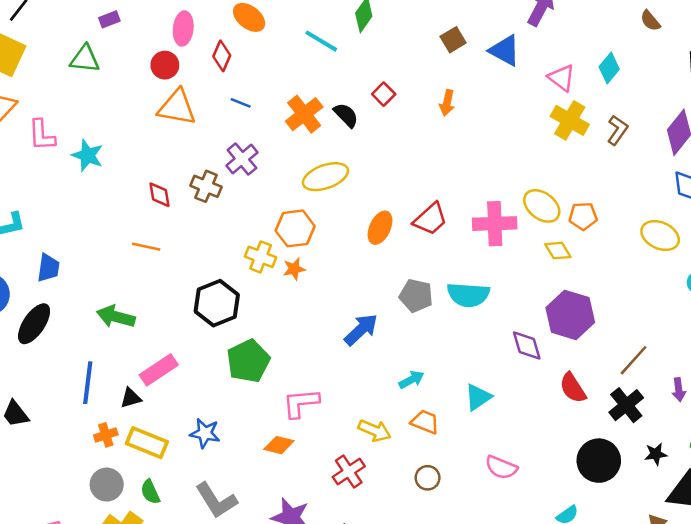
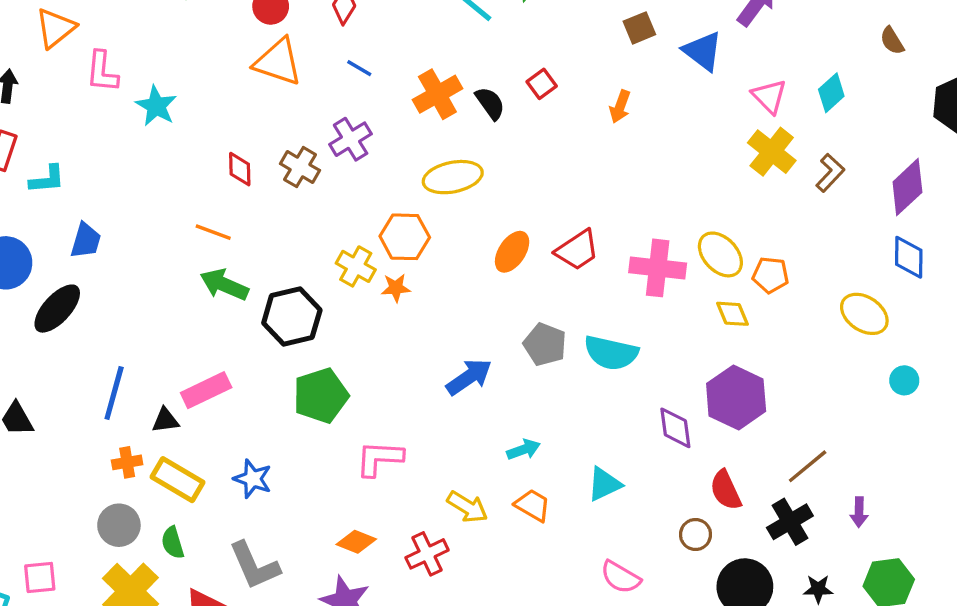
green arrow: (116, 317) -> (224, 285), moved
orange diamond: (279, 445) -> (356, 542), moved
brown circle: (428, 478) -> (696, 535), moved

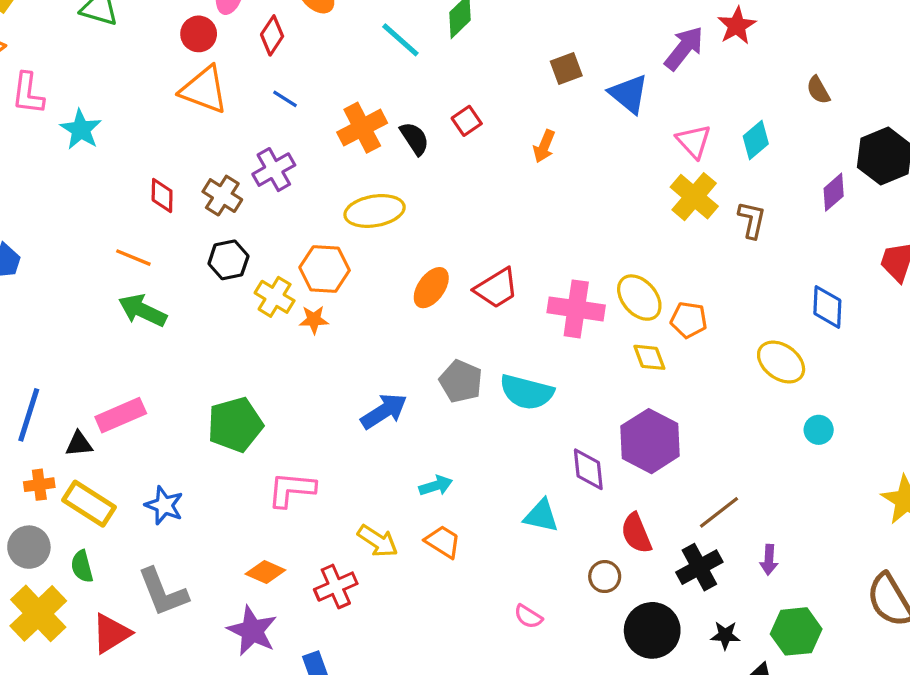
brown L-shape: (830, 173) -> (752, 220), turned -33
purple diamond: (907, 187) -> (834, 192), moved, size x0.7
black hexagon: (292, 317) -> (228, 260), moved, size x0.7
cyan triangle: (604, 484) -> (541, 516), moved, turned 36
pink semicircle: (620, 577) -> (528, 616), size x0.7

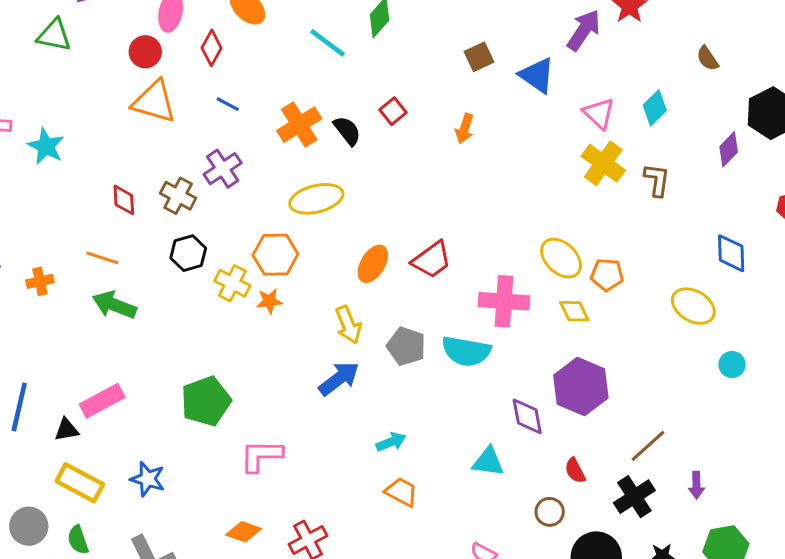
pink cross: (576, 309) -> (504, 301), moved
orange cross: (39, 485) -> (40, 281), moved
red semicircle: (636, 533) -> (575, 471), size x0.7
yellow arrow: (378, 541) -> (348, 325), moved, turned 39

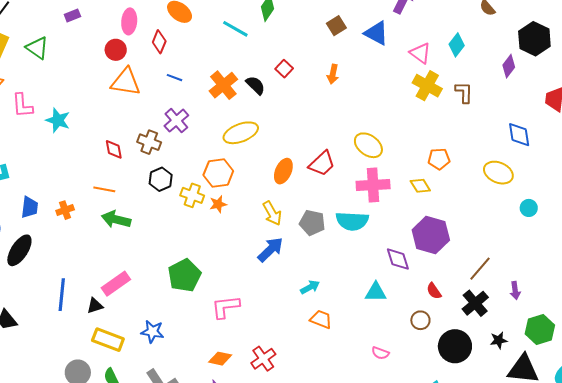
green triangle: (54, 35) -> (37, 48), moved, turned 30
yellow ellipse: (561, 258) -> (368, 145), moved

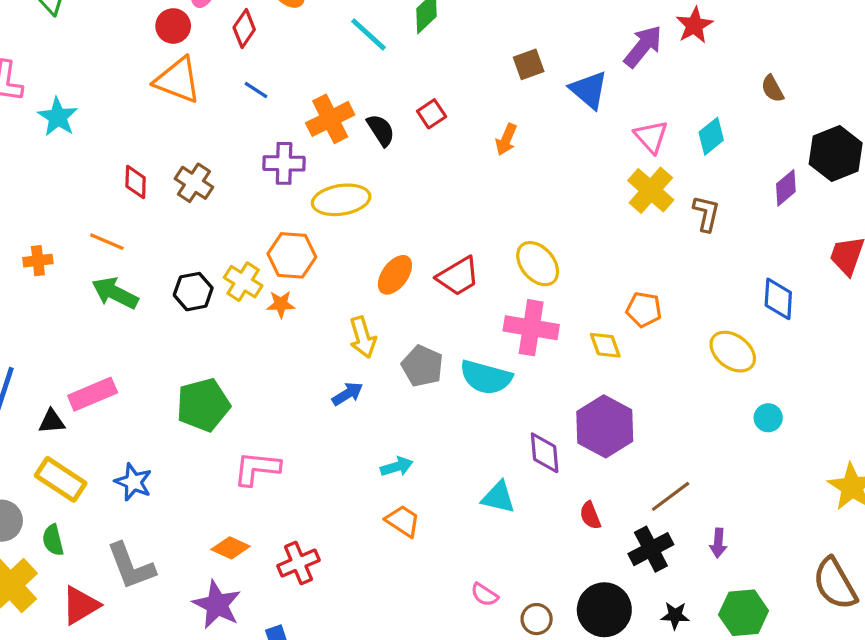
purple cross: (176, 121) -> (284, 163), moved, turned 30
black hexagon: (161, 179) -> (193, 292), moved
blue arrow: (270, 250) -> (347, 394), size x0.7
brown circle: (420, 320) -> (537, 619), moved

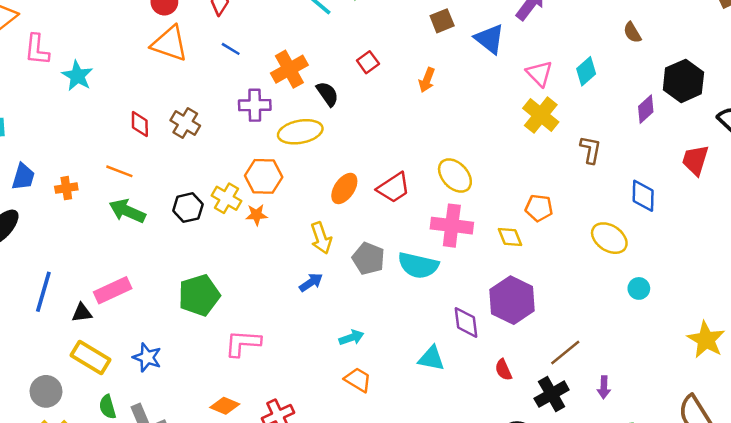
black semicircle: (381, 130) -> (327, 94), moved
brown L-shape: (706, 213) -> (591, 150), moved
green semicircle: (53, 540) -> (108, 407), moved

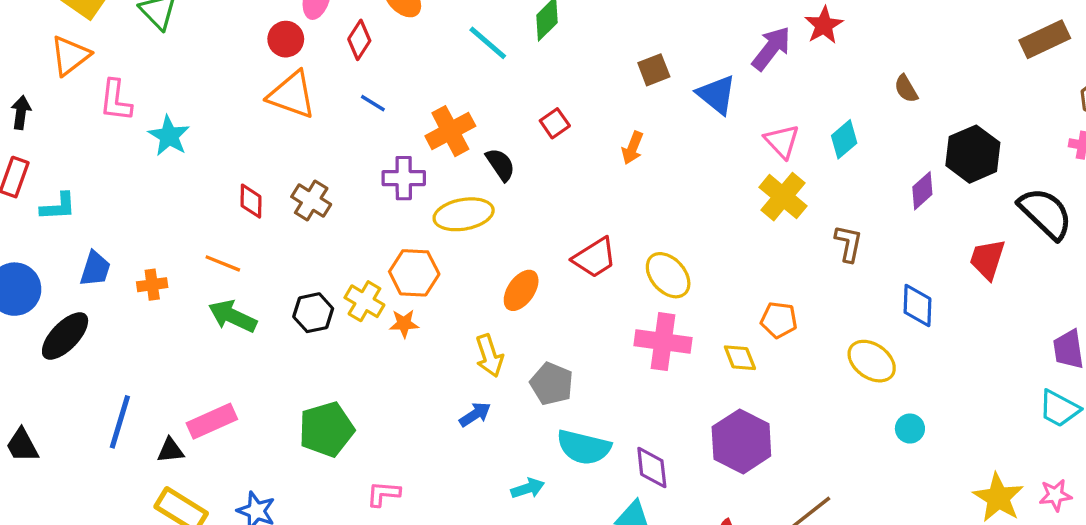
red trapezoid: (393, 188) -> (595, 258), moved
cyan semicircle: (418, 265) -> (584, 447), moved
purple diamond: (466, 322) -> (652, 467), moved
pink L-shape: (243, 343) -> (383, 494), size x0.7

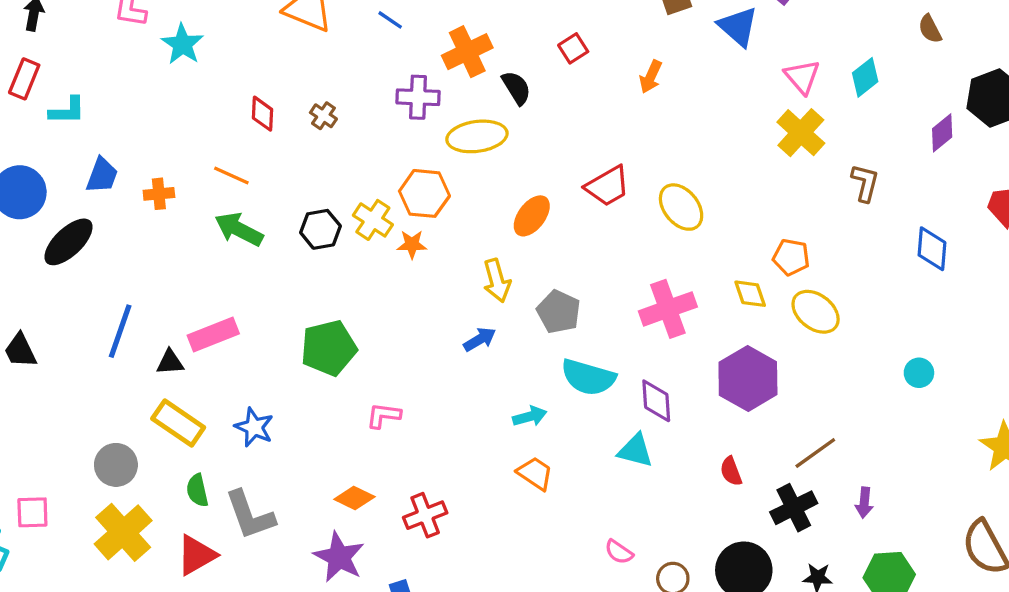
brown cross: (311, 200) -> (323, 116), size x0.7
pink cross: (663, 342) -> (668, 309), moved, turned -30
yellow ellipse: (872, 361) -> (816, 312), moved

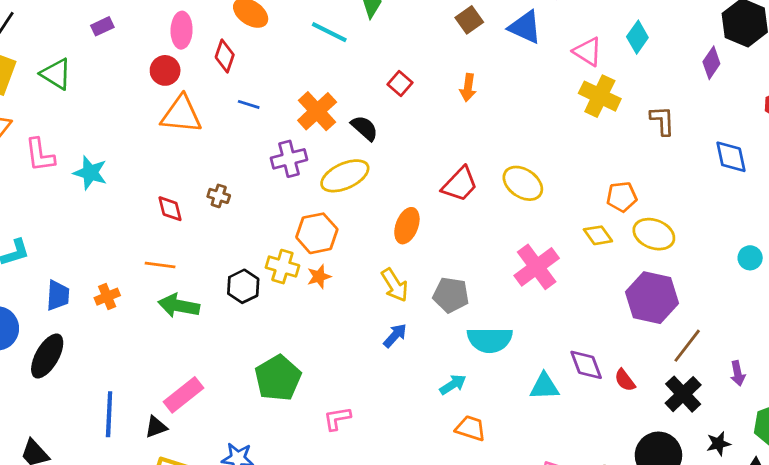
purple hexagon: (748, 378) -> (652, 298), moved
purple diamond: (656, 401) -> (586, 365), moved

